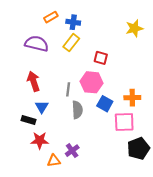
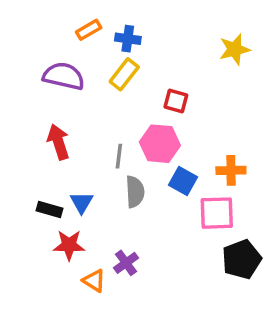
blue triangle: (42, 107) -> (82, 202), moved
orange triangle: (54, 161) -> (94, 281), turned 40

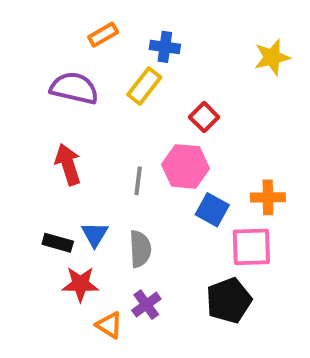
blue cross: (128, 39) -> (165, 47), moved
red square: (176, 101) -> (204, 117), turned 30
gray semicircle: (135, 192) -> (140, 249), moved
black pentagon: (242, 259) -> (229, 300), moved

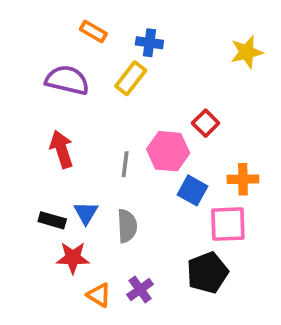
orange rectangle: (103, 35) -> (93, 31), turned 60
red square: (204, 117) -> (206, 123), moved
purple cross: (146, 305) -> (140, 289), moved

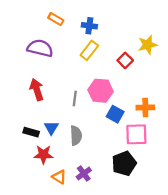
yellow star: (247, 52) -> (148, 45), moved
yellow rectangle: (131, 78) -> (89, 50), moved
red square: (206, 123) -> (125, 60), moved

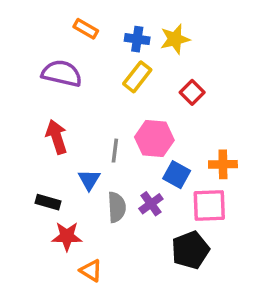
yellow star: (148, 45) -> (175, 39), moved
blue triangle: (51, 128) -> (89, 180), moved
purple cross: (84, 174) -> (151, 204), moved

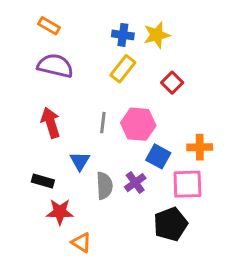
orange rectangle: (86, 29) -> (49, 26), moved
gray line: (115, 151) -> (103, 123), moved

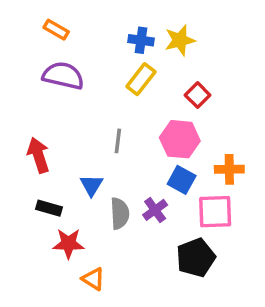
red arrow: (51, 123) -> (38, 155), moved
pink hexagon: (138, 124) -> (180, 139), moved

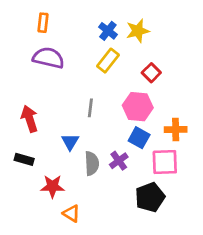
orange rectangle: (56, 30) -> (43, 23), turned 66
blue cross: (141, 40) -> (108, 31), turned 30
black rectangle: (49, 208) -> (24, 159), moved

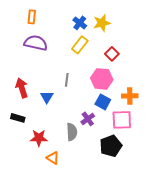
blue triangle: (70, 142) -> (47, 97), moved
gray semicircle: (92, 163) -> (72, 132), moved

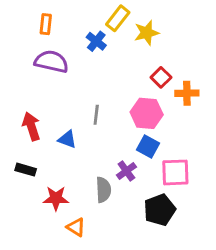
blue cross: (80, 23) -> (96, 41), moved
yellow rectangle: (80, 45) -> (118, 18), moved
orange cross: (130, 96) -> (187, 93), moved
blue triangle: (47, 97) -> (67, 139), turned -40

